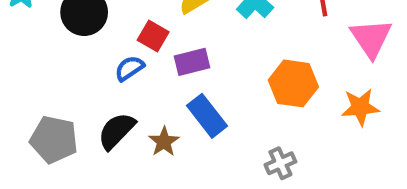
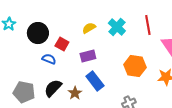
red square: (153, 36) -> (62, 44), moved
blue semicircle: (129, 68) -> (49, 59), moved, turned 56

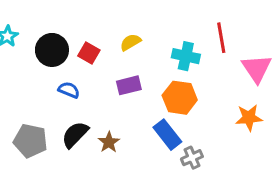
cyan cross: (117, 27) -> (186, 56), moved, turned -30
red square: (62, 44) -> (89, 53), moved
orange hexagon: (135, 66) -> (180, 98), moved
blue rectangle: (95, 81) -> (167, 135), moved

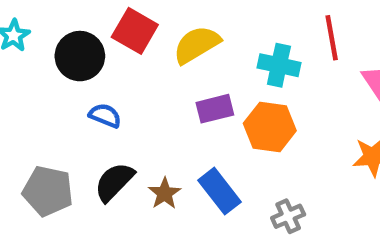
yellow semicircle: (130, 42) -> (197, 45), size x1.5
red square: (89, 53) -> (135, 31), moved, size x1.4
purple rectangle: (129, 85) -> (215, 109), moved
blue rectangle: (167, 135) -> (219, 191), moved

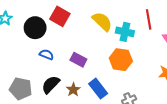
yellow semicircle: (197, 45) -> (102, 21), moved, turned 75
purple rectangle: (215, 109) -> (78, 60), moved, turned 42

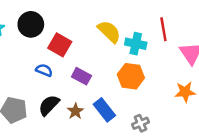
red square: (60, 16) -> (60, 45), moved
black circle: (35, 28) -> (31, 24), moved

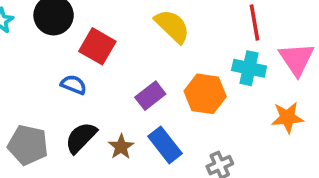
cyan cross: (136, 44) -> (249, 68), moved
purple rectangle: (81, 76) -> (150, 96), moved, turned -66

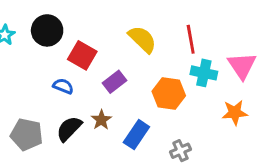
red line: (255, 23) -> (191, 39), moved
purple rectangle: (150, 96) -> (115, 82), moved
blue rectangle: (165, 145) -> (136, 135), turned 72
brown star: (121, 147) -> (101, 120), moved

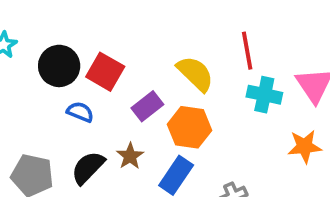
black circle: (47, 30) -> (59, 66), moved
yellow semicircle: (142, 39) -> (195, 74), moved
orange hexagon: (169, 93) -> (190, 127), moved

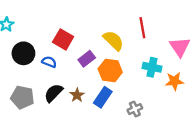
black circle: (59, 66) -> (23, 53), moved
cyan cross: (264, 95) -> (152, 67), moved
brown star: (130, 156) -> (77, 95), moved

